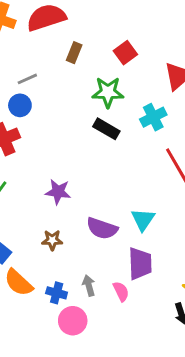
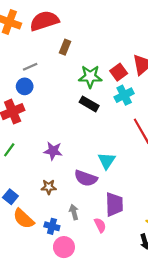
red square: (125, 53) -> (119, 72), moved
cyan triangle: (143, 220) -> (107, 161), moved
gray arrow: (89, 286) -> (74, 212), moved

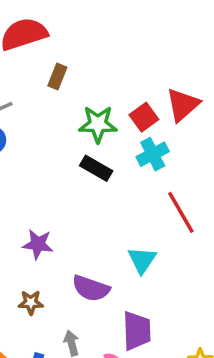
cyan triangle: (107, 161) -> (142, 260), moved

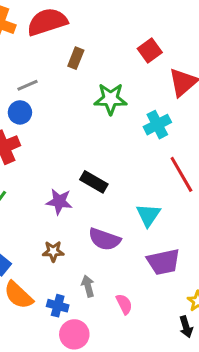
red square: (144, 117) -> (150, 51), moved
black rectangle: (96, 168) -> (94, 182), moved
purple trapezoid: (137, 331) -> (163, 262), moved, turned 80

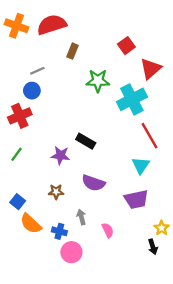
cyan cross: (157, 125) -> (132, 99), size x1.5
cyan triangle: (148, 215) -> (141, 165), moved

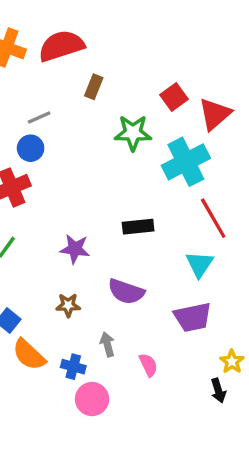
red square: (126, 46) -> (174, 97), moved
black rectangle: (86, 141) -> (138, 227), moved, turned -36

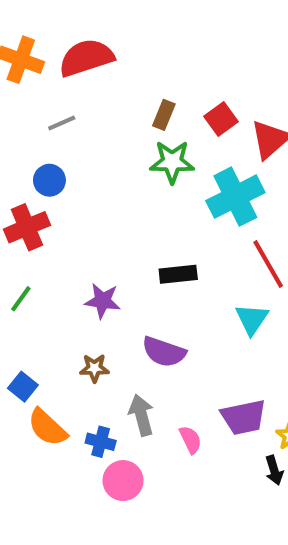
brown rectangle: (94, 87) -> (164, 115), moved
gray line: (39, 117) -> (62, 123), moved
purple trapezoid: (193, 317) -> (244, 417), moved
gray arrow: (107, 344) -> (141, 415), size x1.4

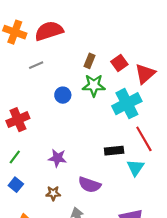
blue circle: (49, 180) -> (63, 95), moved
black rectangle: (178, 274) -> (114, 151), moved
blue square: (23, 387) -> (16, 185), moved

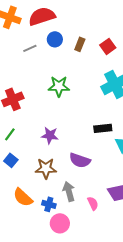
green star: (94, 85) -> (59, 86), moved
blue circle: (63, 95) -> (55, 39), moved
brown star: (53, 193) -> (46, 168), size x1.5

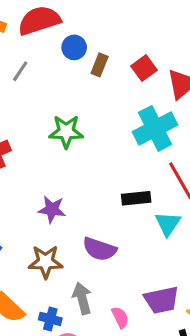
blue circle: (55, 39) -> (74, 47), moved
gray line: (30, 48) -> (20, 71), turned -32

